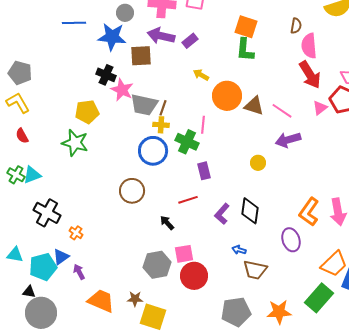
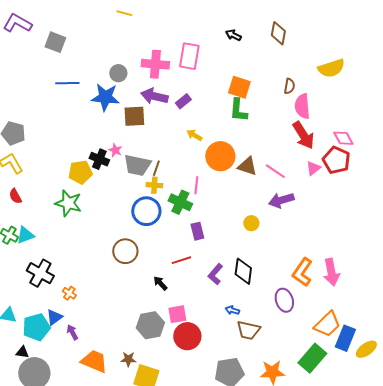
black cross: (106, 75) -> (99, 159), moved
pink star: (122, 90) -> (115, 150), size x0.6

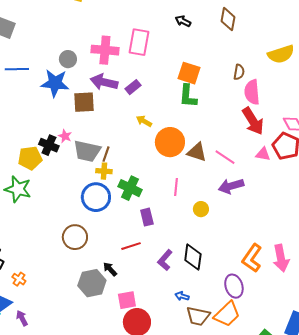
pink triangle: (313, 168) -> (263, 154), turned 49
pink line: (196, 185) -> (176, 187), moved
orange trapezoid: (327, 324) -> (227, 314), moved
gray hexagon: (150, 325) -> (92, 283), moved

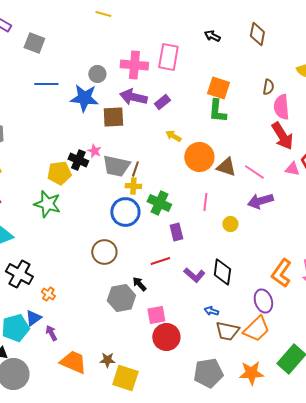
purple L-shape: (165, 260) -> (194, 275), turned -90

